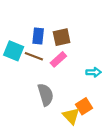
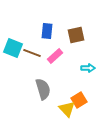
blue rectangle: (38, 36) -> (47, 31), moved
brown square: (62, 37) -> (76, 35), moved

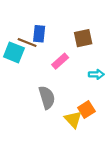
blue rectangle: (47, 31) -> (39, 34), moved
brown line: (32, 53) -> (27, 42), moved

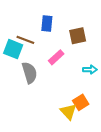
blue rectangle: (39, 34) -> (47, 23), moved
gray semicircle: (47, 97) -> (30, 73), moved

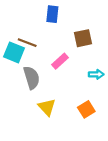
blue rectangle: (47, 23) -> (52, 14), moved
yellow triangle: (68, 112) -> (47, 107), moved

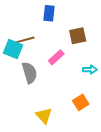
brown line: (27, 43) -> (25, 40), turned -36
yellow triangle: (47, 107) -> (44, 116), moved

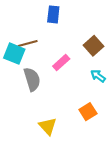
brown square: (78, 36) -> (94, 46), moved, turned -30
cyan arrow: (90, 70) -> (98, 76), turned -144

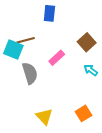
orange square: (88, 112) -> (83, 113), moved

